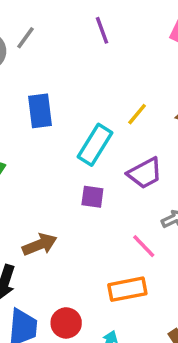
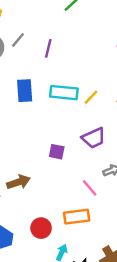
purple line: (102, 30) -> (48, 48), moved, turned 30
cyan rectangle: (95, 145) -> (64, 93), moved, turned 60
red circle: (66, 323) -> (41, 228), moved

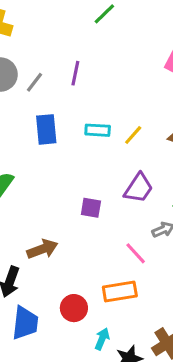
gray line: (18, 40) -> (34, 82), moved
cyan rectangle: (64, 93) -> (98, 130), size x0.7
purple trapezoid: (94, 138) -> (139, 188), turned -30

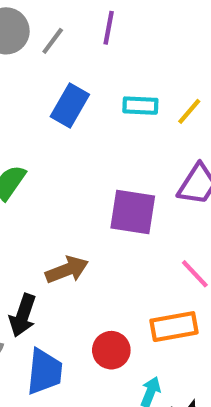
blue rectangle: (46, 129) -> (70, 106), turned 36
purple square: (91, 208) -> (133, 212), size x1.6

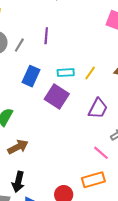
purple square: (133, 212) -> (57, 96), moved, turned 30
brown arrow: (67, 270) -> (18, 147), moved

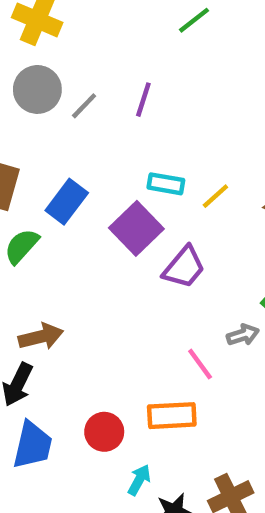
blue rectangle: (31, 76) -> (67, 202), moved
purple trapezoid: (98, 108) -> (184, 267), moved
brown arrow: (18, 147) -> (41, 337), moved

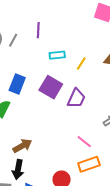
cyan rectangle: (166, 184) -> (57, 55), moved
pink line: (200, 364) -> (84, 142), moved

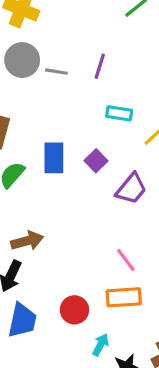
gray line: (13, 40) -> (56, 72), turned 56
blue rectangle: (17, 84) -> (54, 158), moved, turned -36
purple square: (51, 87) -> (96, 161), size x0.6

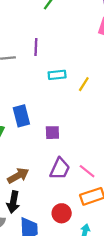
purple square: (96, 161) -> (52, 133), moved, turned -32
purple trapezoid: (131, 189) -> (60, 169), moved

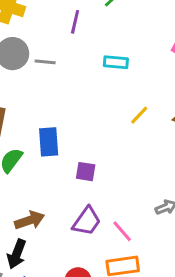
purple line: (36, 47) -> (75, 22), moved
cyan rectangle: (57, 75) -> (116, 62), moved

